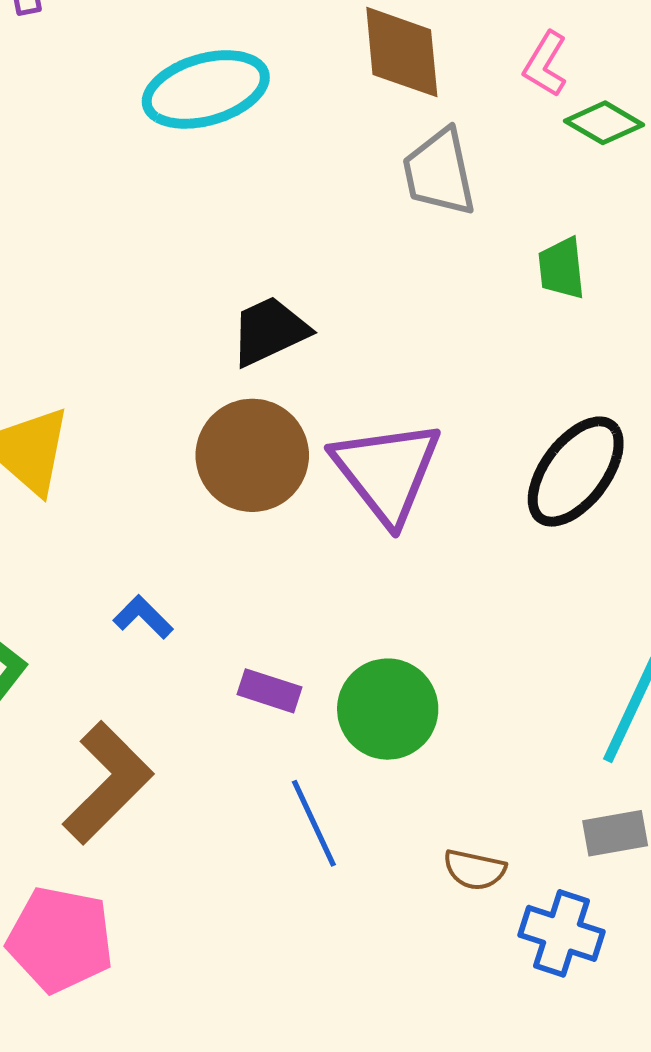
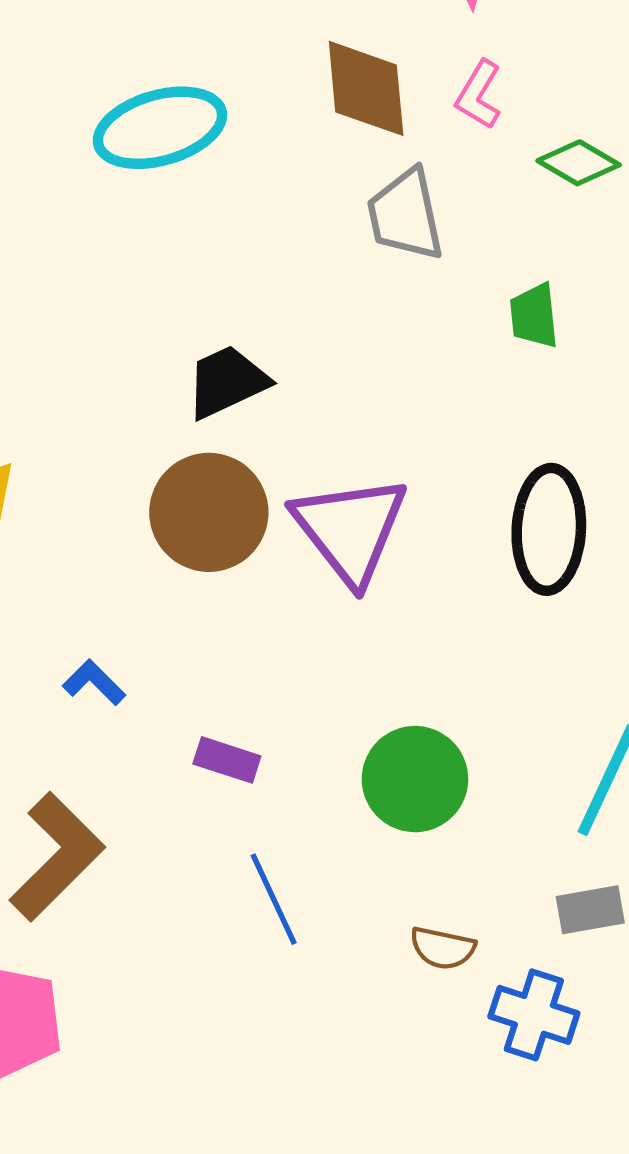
pink L-shape: (545, 64) -> (479, 95), moved
black ellipse: (576, 472) -> (549, 529), turned -34
green circle: (388, 709) -> (415, 779), moved

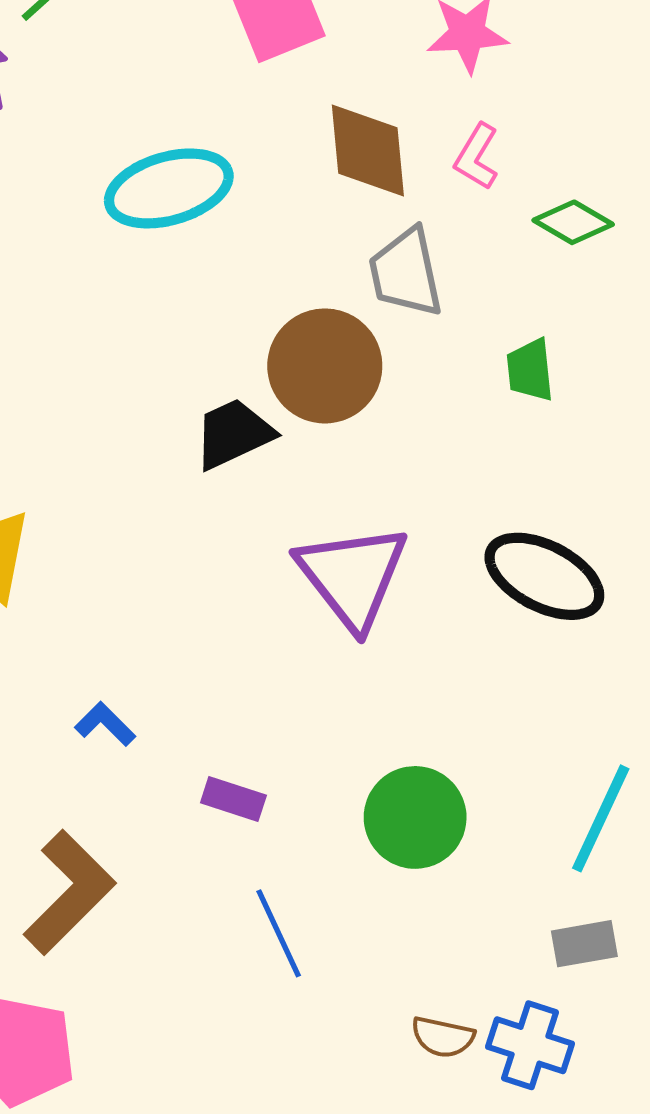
brown circle: (209, 512) -> (325, 366), moved
black ellipse: (549, 529) -> (544, 576), turned -66
brown semicircle: (443, 948) -> (443, 1037), moved

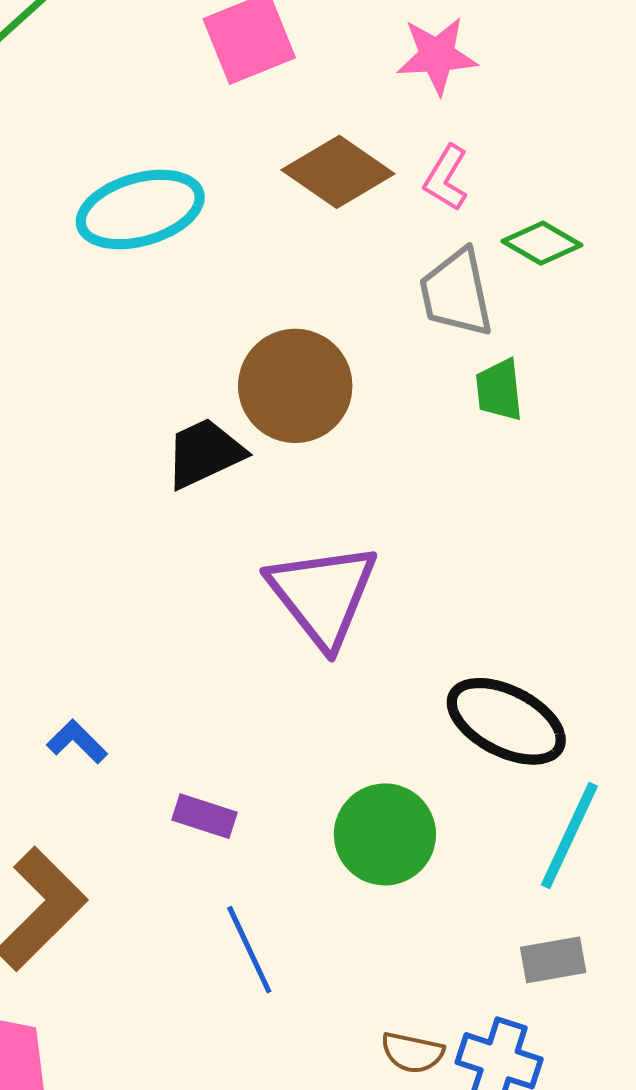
brown diamond: (368, 150) -> (338, 172), turned -50
gray trapezoid: (406, 273) -> (456, 293), moved
black ellipse: (544, 576) -> (506, 721), moved

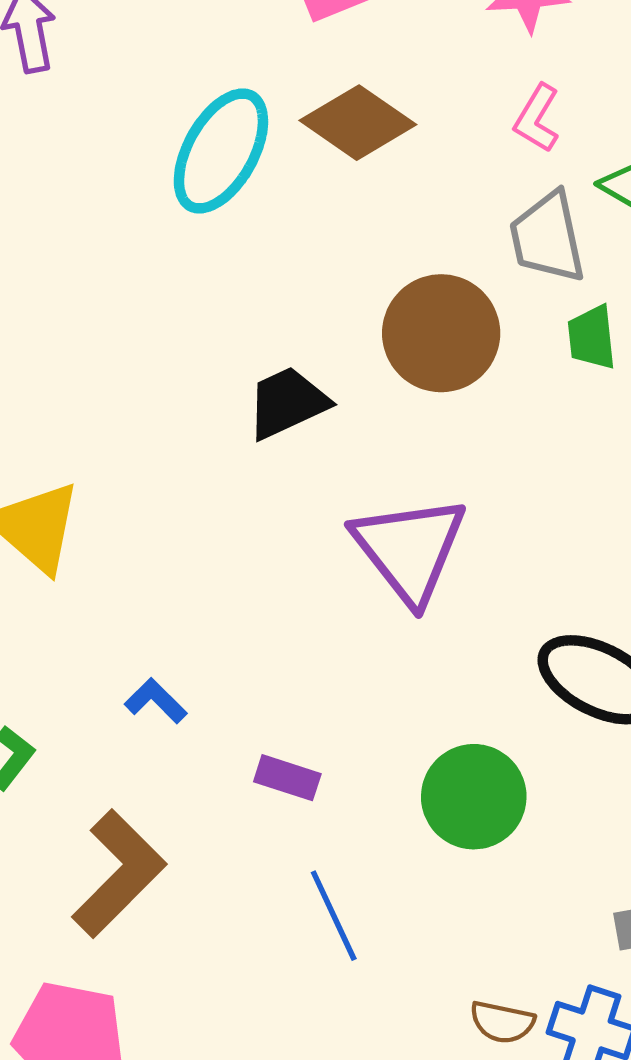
brown diamond: (338, 172) -> (358, 123), moved
cyan ellipse: (140, 210) -> (221, 151), turned -45
brown circle: (295, 386) -> (441, 333), moved

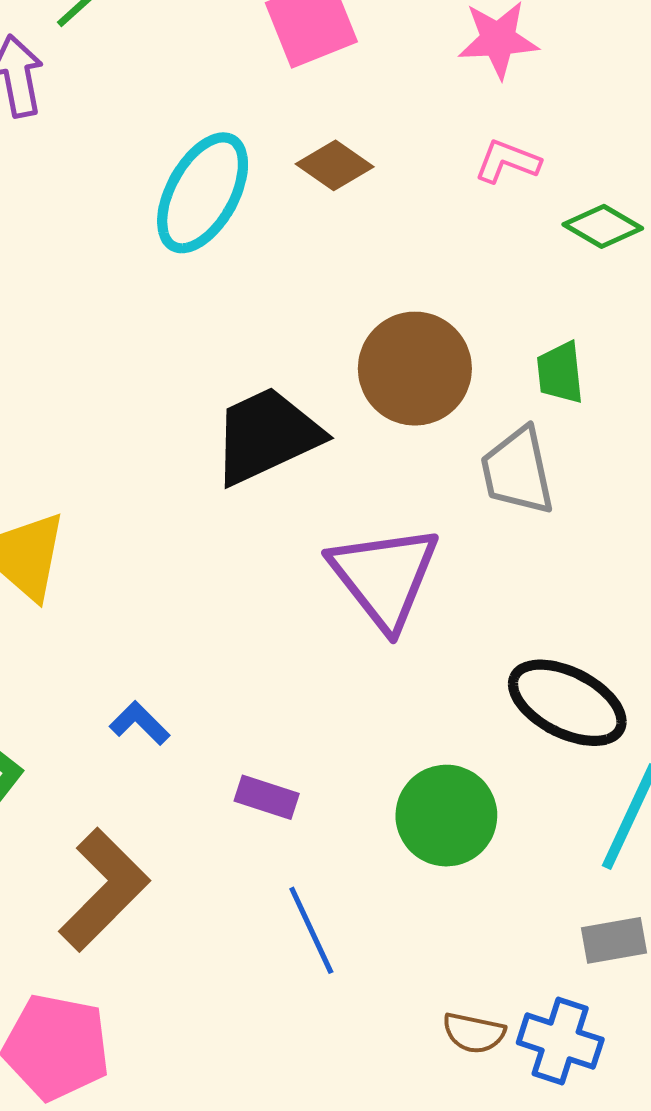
pink L-shape: (537, 118) -> (507, 161), turned 80
brown diamond: (358, 123) -> (335, 165), size x0.7
gray trapezoid: (547, 237) -> (517, 471), moved
black trapezoid: (287, 403) -> (267, 436), size x1.4

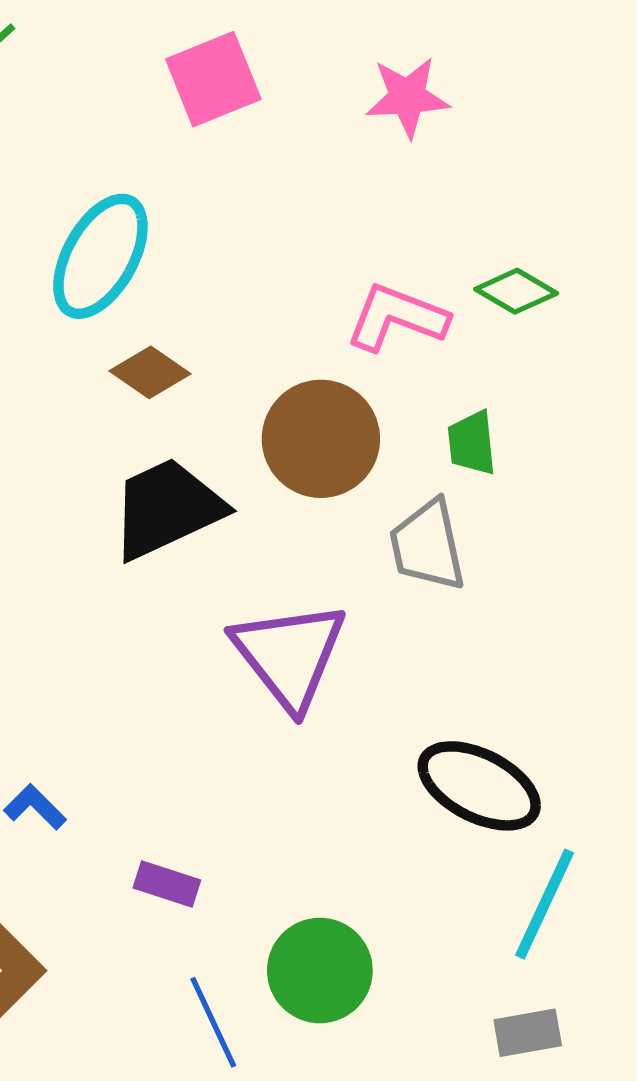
pink L-shape: (507, 161) -> (397, 318), moved, size x1.5
brown diamond: (335, 165) -> (150, 372), moved
green circle: (446, 816) -> (320, 971), moved

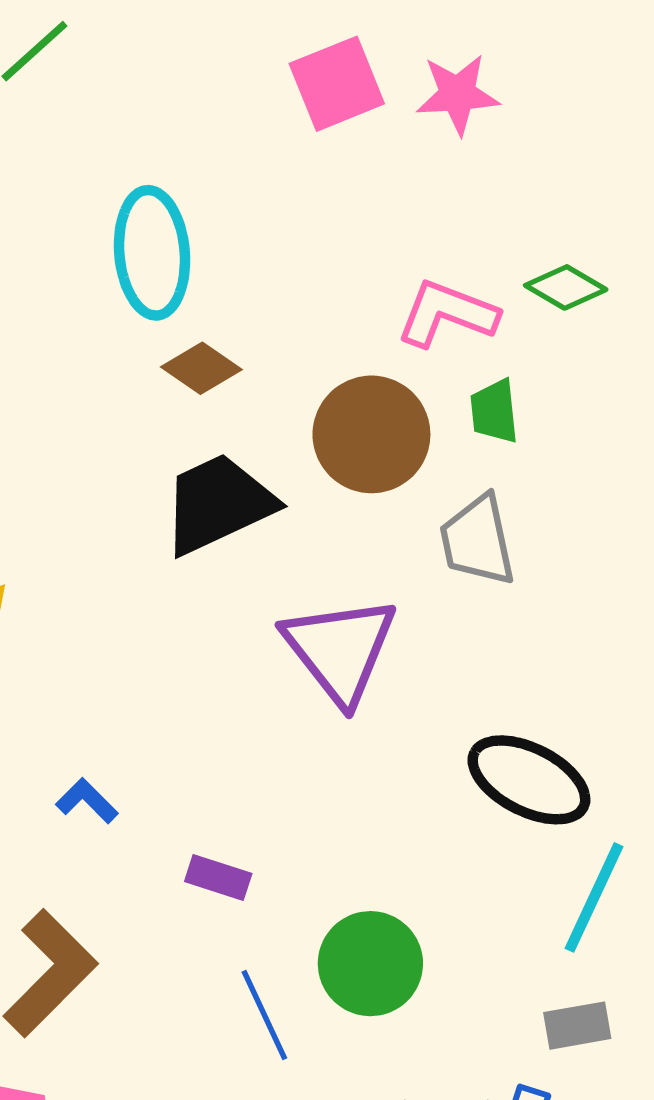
pink square: (213, 79) -> (337, 84), moved
cyan ellipse: (100, 256) -> (152, 253), turned -34
green trapezoid: (472, 443) -> (494, 411), moved

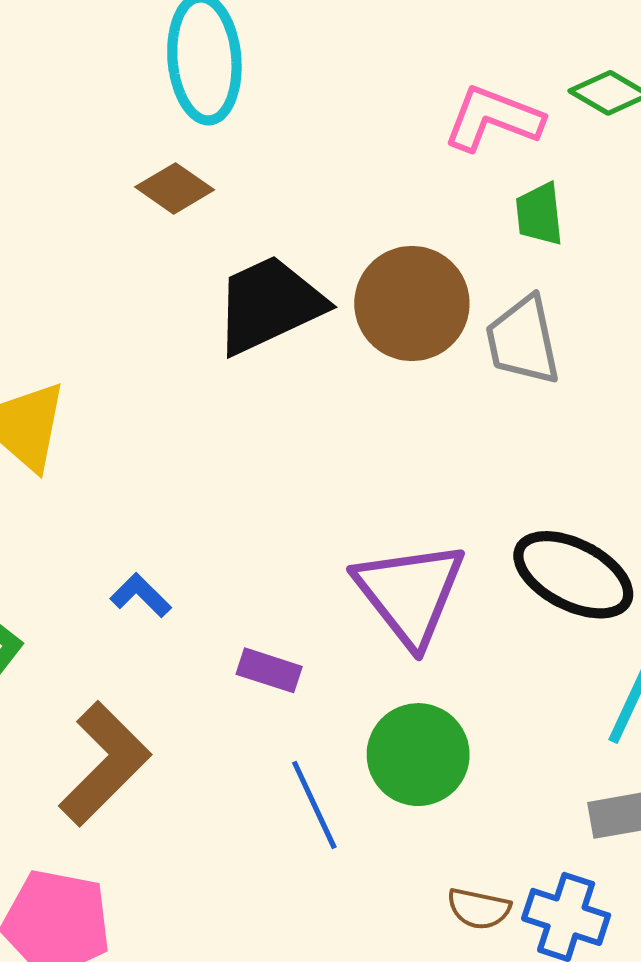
brown diamond: (201, 368) -> (175, 188), moved
brown circle: (371, 434) -> (412, 304), moved
purple triangle: (340, 650) -> (410, 593), moved

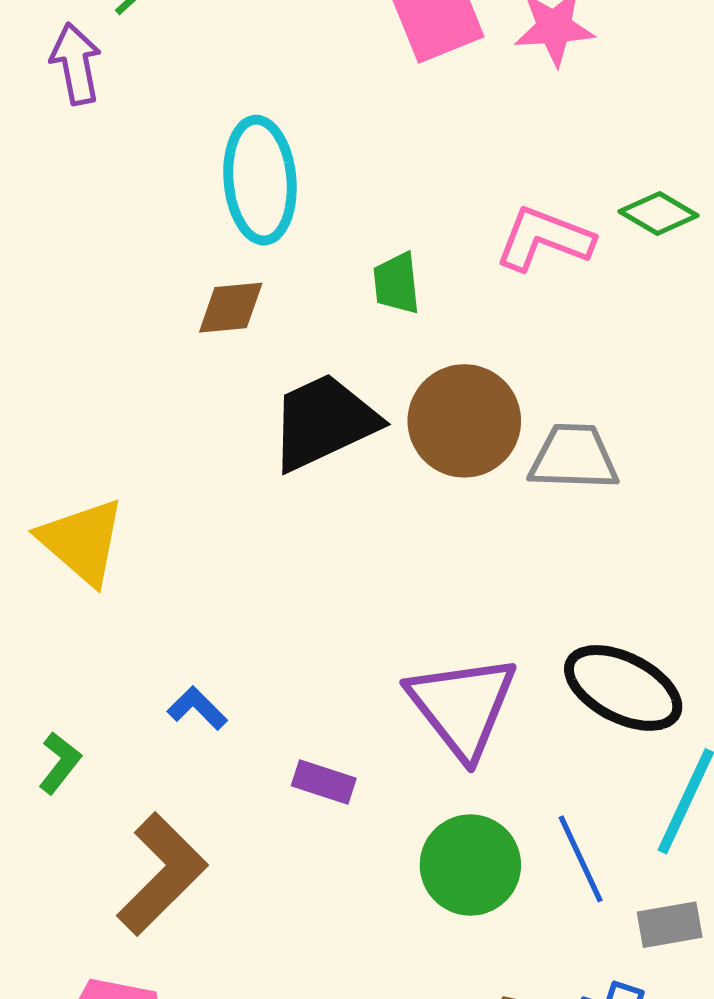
brown diamond: (175, 188) -> (231, 308), turned -40
green trapezoid: (539, 214) -> (397, 283), moved
gray trapezoid: (523, 340) -> (574, 457), turned 104
blue line: (314, 805) -> (581, 859), moved

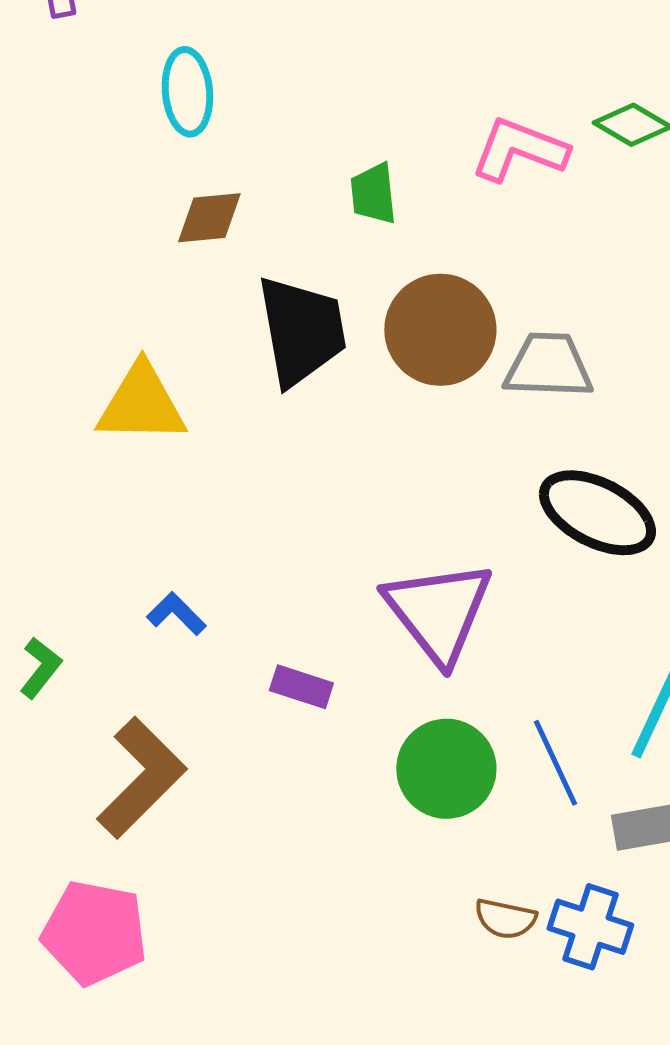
cyan ellipse: (260, 180) -> (187, 92), moved, size x0.7
black trapezoid: (324, 422) -> (301, 331), turned 105
yellow triangle: (82, 541) -> (141, 404), moved, turned -40
black ellipse: (623, 688) -> (597, 513), moved

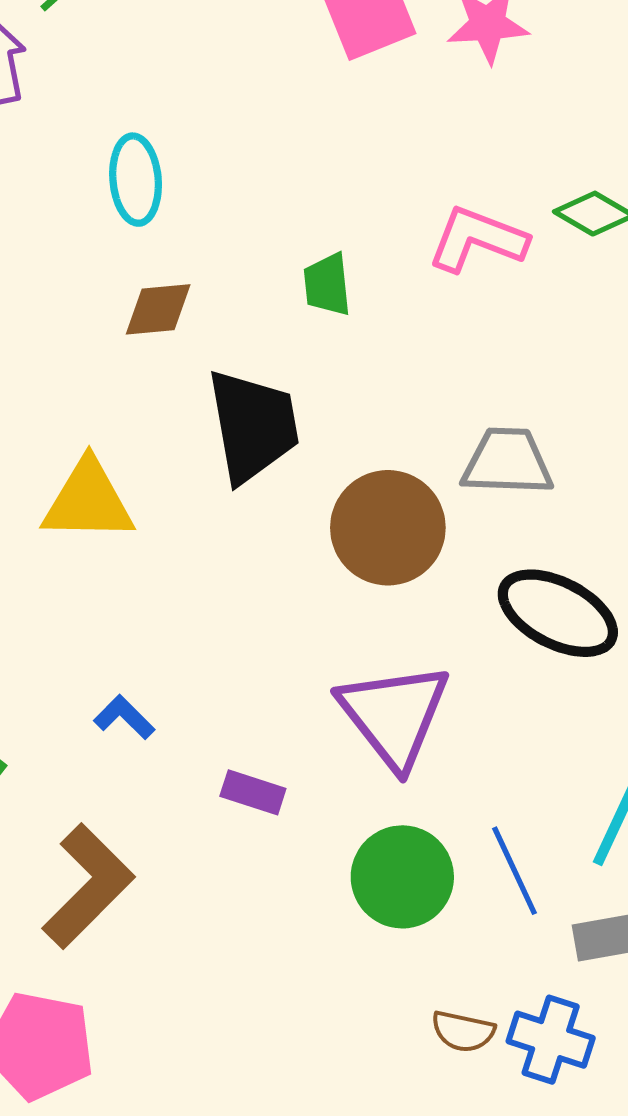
brown circle: (440, 330) -> (388, 528), moved

